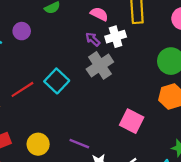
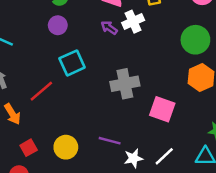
purple circle: (22, 31) -> (58, 25), moved
gray cross: (100, 65) -> (125, 84), moved, turned 30
cyan square: (57, 81) -> (72, 63), moved, turned 30

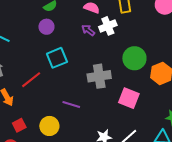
green circle: (195, 40) -> (134, 58), moved
purple line: (110, 141) -> (71, 104), moved

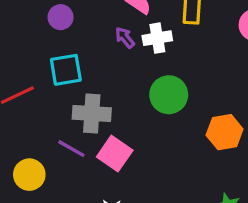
green circle: (134, 58) -> (169, 95), moved
gray cross: (99, 76) -> (92, 113), moved
pink square: (129, 98) -> (115, 154), moved

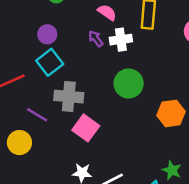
purple circle: (61, 17) -> (47, 34), moved
cyan square: (66, 70) -> (50, 62), turned -30
purple line: (71, 149) -> (37, 115), moved

